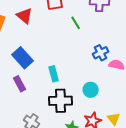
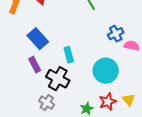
cyan circle: (91, 90) -> (106, 71), size x1.6
black cross: (61, 101) -> (58, 79), moved, turned 30

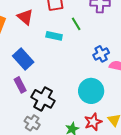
cyan rectangle: (69, 55) -> (54, 36), moved, turned -63

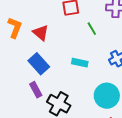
red triangle: (25, 17) -> (41, 33), moved
cyan rectangle: (54, 36) -> (80, 63), moved

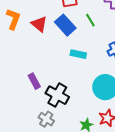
blue rectangle: (39, 64) -> (65, 25), moved

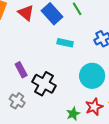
gray cross: (46, 119) -> (17, 101), moved

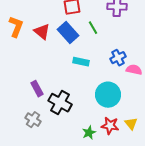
red star: (94, 107) -> (110, 126), turned 30

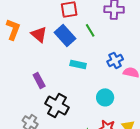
purple rectangle: (37, 89) -> (39, 80), moved
cyan circle: (108, 95) -> (105, 97), size x0.7

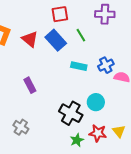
cyan rectangle: (78, 64) -> (79, 66), moved
black cross: (57, 105) -> (71, 113), moved

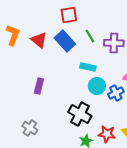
purple cross: (105, 14) -> (114, 43), moved
blue cross: (106, 65) -> (116, 93), moved
purple rectangle: (30, 85) -> (39, 86), turned 42
cyan circle: (96, 102) -> (97, 86), moved

